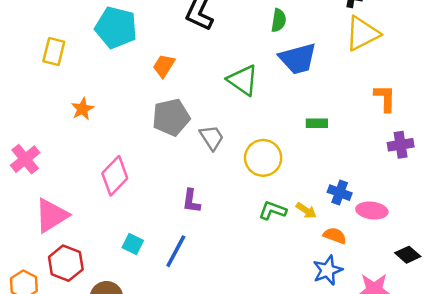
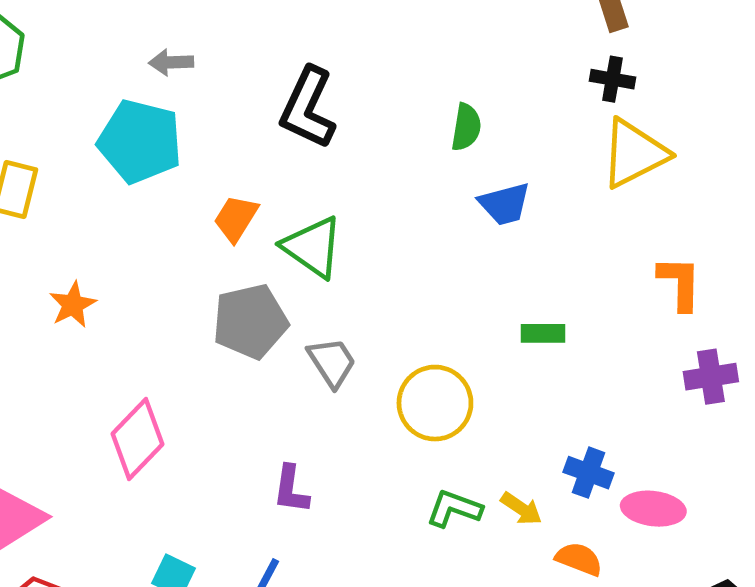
blue trapezoid: (298, 59) -> (505, 204), size x0.7
green triangle: (243, 80) -> (313, 247), moved

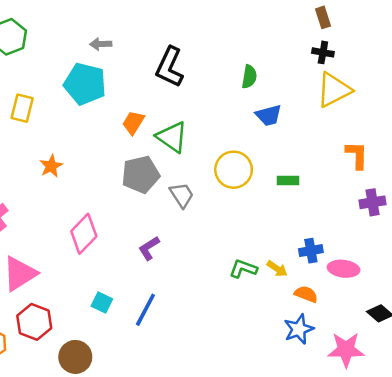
yellow circle: (435, 403) -> (234, 170), moved
blue cross: (589, 473) -> (311, 251), turned -30
purple L-shape: (291, 489) -> (149, 248), moved, turned 50

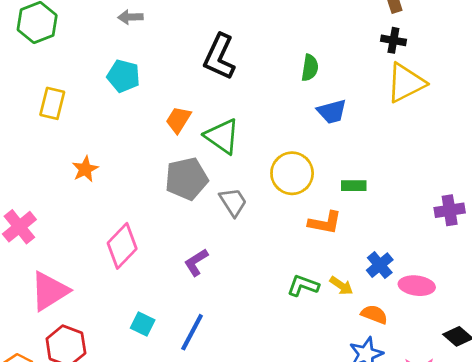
gray arrow: (101, 44) -> (130, 17), moved
cyan pentagon: (85, 84) -> (124, 76), size x0.7
orange L-shape: (357, 155) -> (325, 223), moved, turned 100
blue cross: (311, 251) -> (380, 265), turned -30

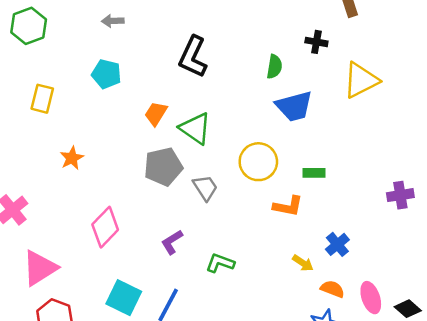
black cross: (393, 40) -> (316, 42), moved
blue trapezoid: (332, 112) -> (294, 106), size x1.4
green L-shape: (303, 286) -> (220, 263), moved
pink ellipse: (417, 286) -> (371, 298), moved, turned 64
cyan square: (143, 324) -> (124, 298), size x1.6

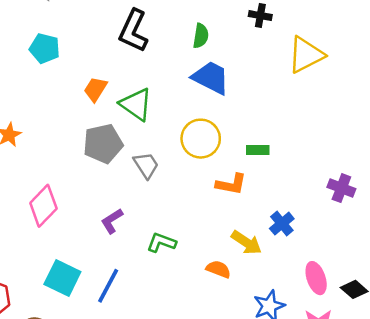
green semicircle: (274, 67) -> (201, 36), moved
blue trapezoid: (294, 106) -> (211, 78), moved, turned -138
purple cross: (400, 195) -> (341, 188), moved, turned 30
yellow arrow: (303, 263) -> (246, 243), size x1.4
orange semicircle: (332, 289) -> (218, 269), moved

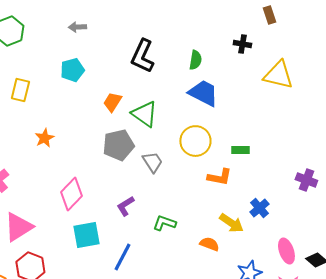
cyan pentagon: (45, 48) -> (72, 70), turned -30
yellow triangle: (306, 55) -> (278, 75), turned 40
cyan square: (62, 278) -> (86, 235), moved, turned -36

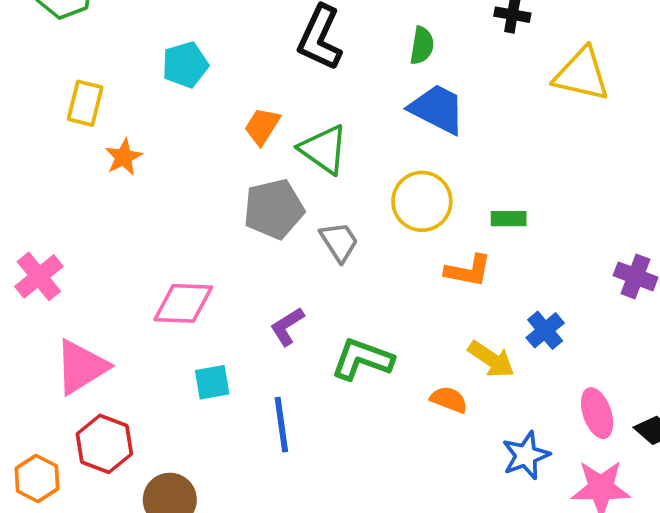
orange star: (44, 138) -> (124, 157), moved
pink diamond: (71, 194) -> (183, 303), turned 48
green L-shape: (164, 223) -> (362, 359), size x1.4
cyan square: (86, 235) -> (212, 382), size x0.7
blue line: (122, 257) -> (281, 425), turned -36

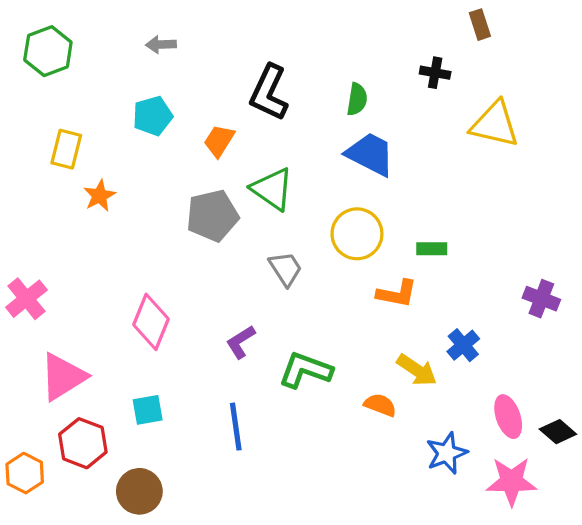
orange trapezoid: (262, 126) -> (219, 141), moved
gray pentagon: (274, 209) -> (212, 216), moved
pink diamond: (183, 303) -> (151, 322), turned -70
cyan square: (212, 382) -> (148, 410), moved

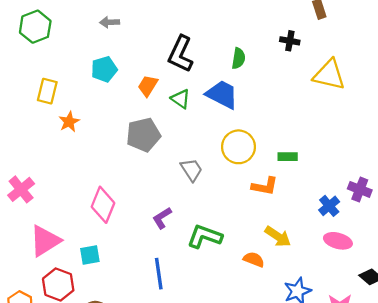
blue trapezoid: (370, 154) -> (222, 94), moved
green triangle: (272, 189) -> (181, 99), moved, size x0.7
blue cross: (463, 345) -> (329, 206), moved
cyan square: (148, 410) -> (90, 255), moved
pink ellipse: (508, 417) -> (338, 241), moved, turned -56

